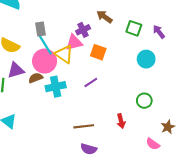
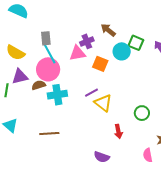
yellow triangle: (64, 54) -> (103, 103), moved
cyan circle: (146, 59) -> (122, 51), moved
brown line: (84, 126) -> (49, 133), moved
pink semicircle: (153, 144) -> (148, 155), turned 40
purple semicircle: (89, 149) -> (102, 157), moved

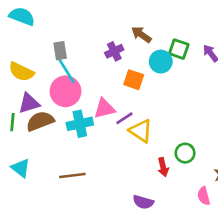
pink triangle: (78, 53) -> (104, 108), moved
brown semicircle: (39, 85) -> (40, 121), moved, size x1.5
green circle: (142, 113) -> (185, 153), moved

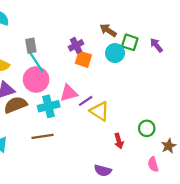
brown arrow: (141, 35) -> (108, 30), moved
orange square: (134, 80) -> (83, 59), moved
green circle: (185, 153) -> (147, 128), moved
brown line: (72, 175) -> (43, 136), moved

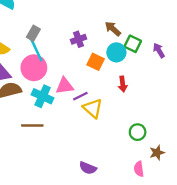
gray rectangle: (31, 46) -> (33, 33), turned 32
orange square: (83, 59) -> (96, 62), moved
cyan cross: (49, 106) -> (43, 96), turned 30
red arrow: (119, 141) -> (123, 84), moved

